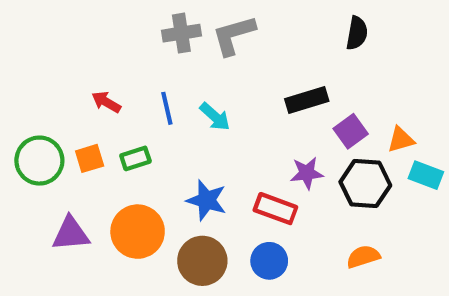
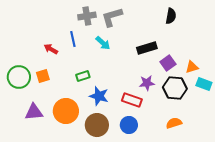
blue line: (167, 108) -> (73, 39), moved
cyan arrow: (215, 117) -> (103, 43), moved
green rectangle: (135, 158) -> (83, 76), moved

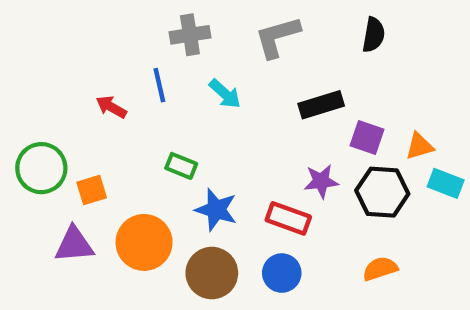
gray L-shape: (112, 17) -> (277, 37), moved
purple square: (168, 63) -> (367, 138), turned -35
orange square: (43, 76) -> (92, 190), moved
green rectangle: (83, 76) -> (181, 166), turned 40

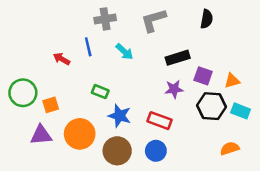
purple star: (321, 181) -> (174, 89), moved
cyan rectangle: (446, 183) -> (241, 111), moved
orange semicircle: (380, 269) -> (230, 148), moved

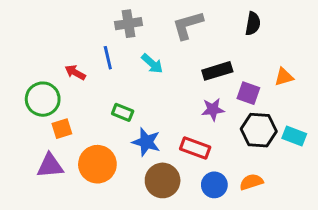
orange triangle: (232, 81) -> (284, 77), moved
green circle: (23, 93) -> (43, 99), moved
orange semicircle: (230, 148) -> (251, 182), moved
brown circle: (117, 151) -> (163, 180), moved
blue circle: (156, 151) -> (214, 185), moved

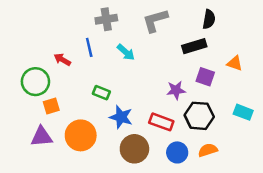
black rectangle: (217, 71) -> (194, 46), moved
orange triangle: (284, 77) -> (235, 63), turned 35
black hexagon: (259, 130) -> (199, 116), moved

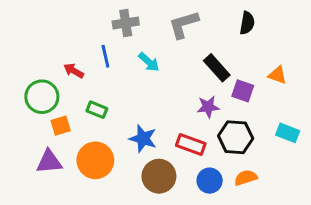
black rectangle: (194, 46) -> (217, 68), moved, turned 65
green rectangle: (101, 93) -> (97, 110), moved

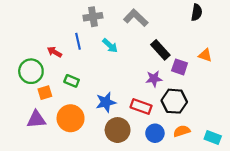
black semicircle: (247, 23) -> (197, 12), moved
gray L-shape: (184, 24) -> (136, 18), turned 60
cyan rectangle: (288, 133) -> (213, 137), moved
blue star: (143, 139) -> (106, 102), turned -30

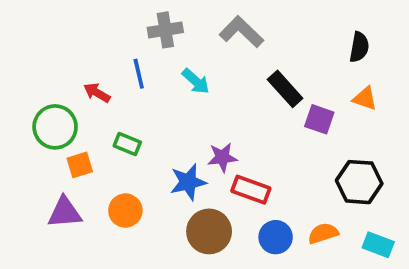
black semicircle: (197, 12) -> (359, 47), moved
purple star: (154, 79) -> (222, 157), moved
black hexagon: (174, 101) -> (359, 182), moved
orange circle: (71, 118) -> (125, 211), size x0.7

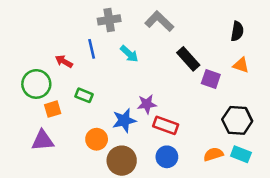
orange circle: (125, 211) -> (97, 139), moved
brown circle: (209, 231) -> (122, 161), moved
blue circle: (276, 237) -> (167, 157), moved
cyan rectangle: (378, 245) -> (241, 154), moved

